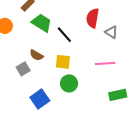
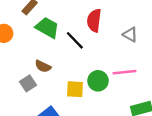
red semicircle: (93, 18) -> (94, 20), moved
yellow square: (63, 62) -> (75, 89), moved
green circle: (69, 83) -> (98, 81), moved

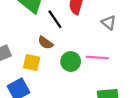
brown semicircle: (43, 66) -> (45, 43), moved
yellow square: (75, 89) -> (32, 62), moved

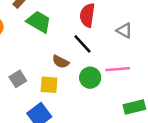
black line: (55, 19) -> (82, 44), moved

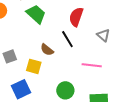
green circle: (90, 78) -> (65, 90), moved

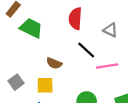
black line: (67, 39) -> (86, 50), moved

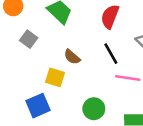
gray square: (16, 82) -> (29, 39), moved, turned -35

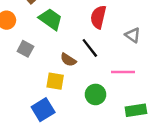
black line: (111, 54) -> (90, 48), moved
green circle: (94, 109) -> (96, 94), moved

